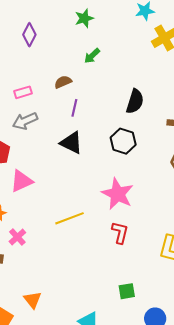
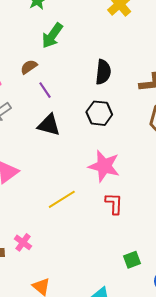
green arrow: (92, 56) -> (52, 36), size x1.5
purple line: (74, 108) -> (45, 90), turned -36
pink cross: (17, 237) -> (23, 242), moved

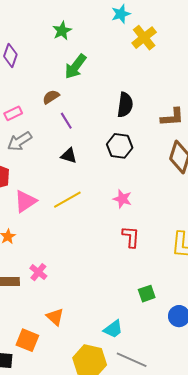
black triangle: (49, 125) -> (69, 156), size x0.7
pink star: (104, 166) -> (122, 199), size x0.6
yellow line: (62, 199) -> (67, 200), moved

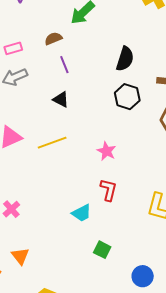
black hexagon: (120, 146) -> (127, 97), moved
green square: (147, 294) -> (102, 250), moved, turned 36
cyan trapezoid: (113, 329) -> (82, 213), moved

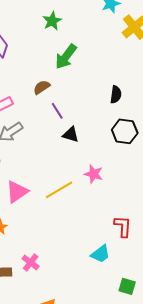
black semicircle: (125, 59) -> (116, 95), size x0.7
black triangle: (61, 99) -> (71, 135), moved
pink star: (106, 151) -> (94, 174), moved

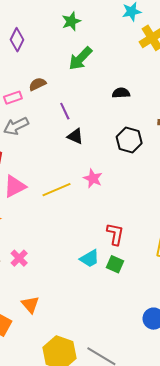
brown semicircle: (42, 87) -> (37, 84), moved
black semicircle: (116, 95) -> (121, 93), moved, turned -108
green square: (127, 286) -> (115, 264), moved

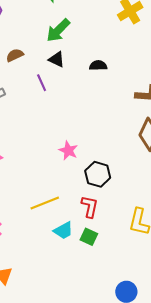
black triangle: (75, 136) -> (57, 59), moved
black hexagon: (129, 140) -> (98, 174), moved
yellow line: (57, 190) -> (45, 203), moved

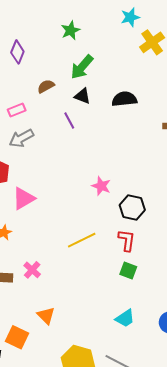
brown semicircle: (15, 55) -> (46, 86), moved
black semicircle: (98, 66) -> (124, 99), size x1.4
cyan trapezoid: (63, 231) -> (125, 318), moved

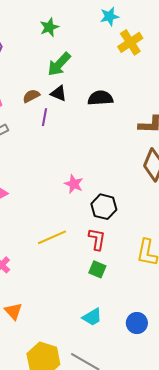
brown semicircle: (46, 86) -> (31, 96), moved
purple line: (69, 120) -> (44, 117), turned 36

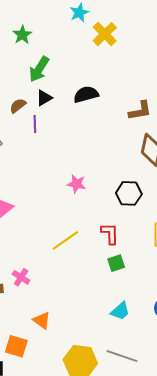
black triangle: (59, 93) -> (44, 98), turned -42
black hexagon: (104, 207) -> (129, 193), moved
green square: (97, 269) -> (116, 263), turned -30

